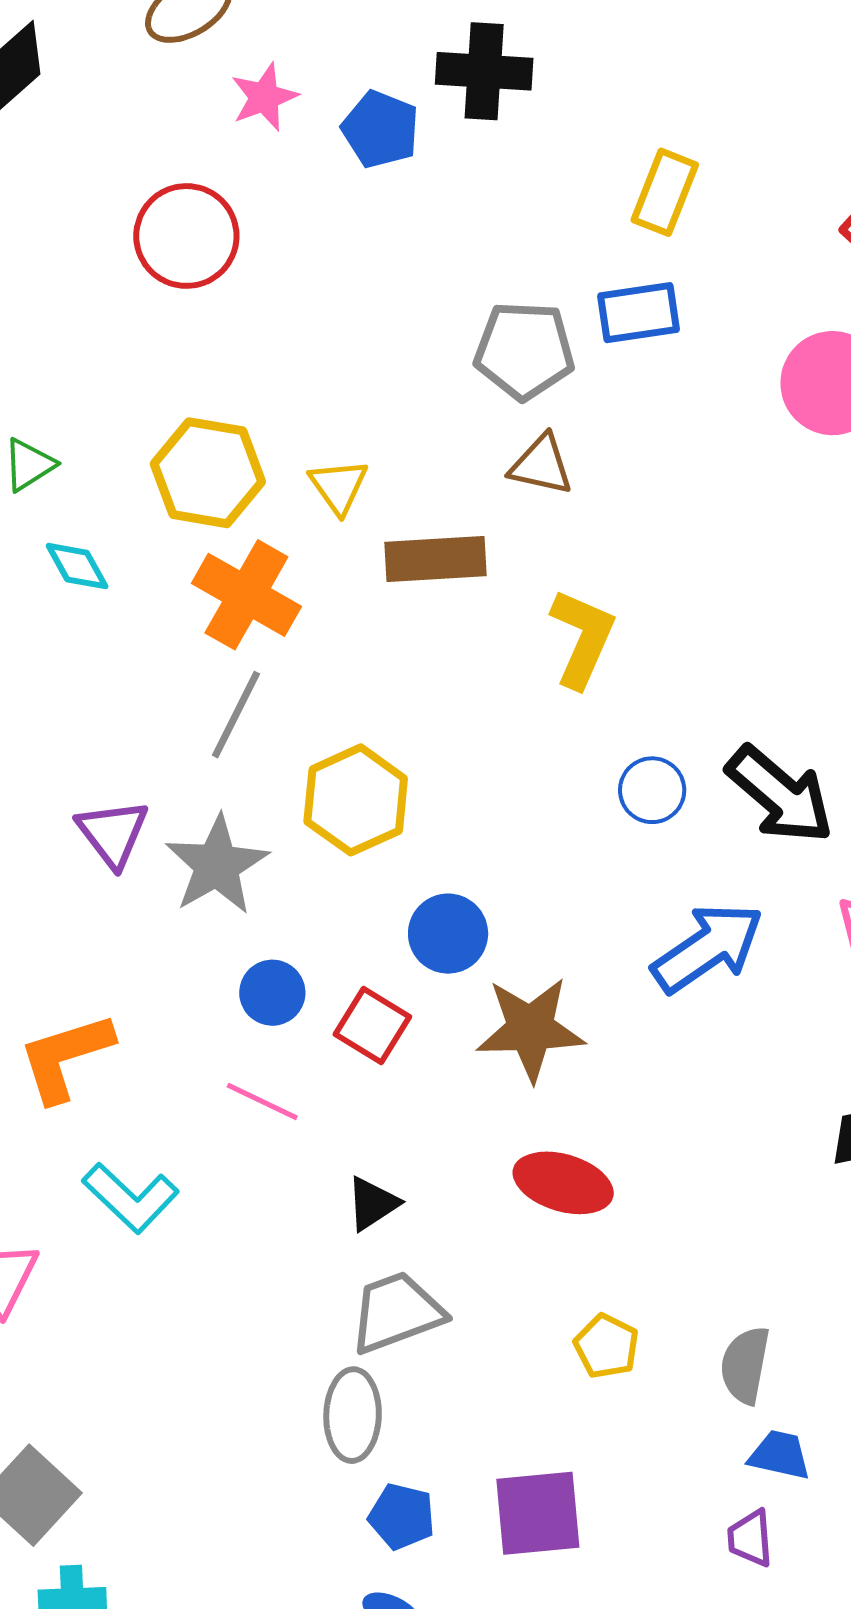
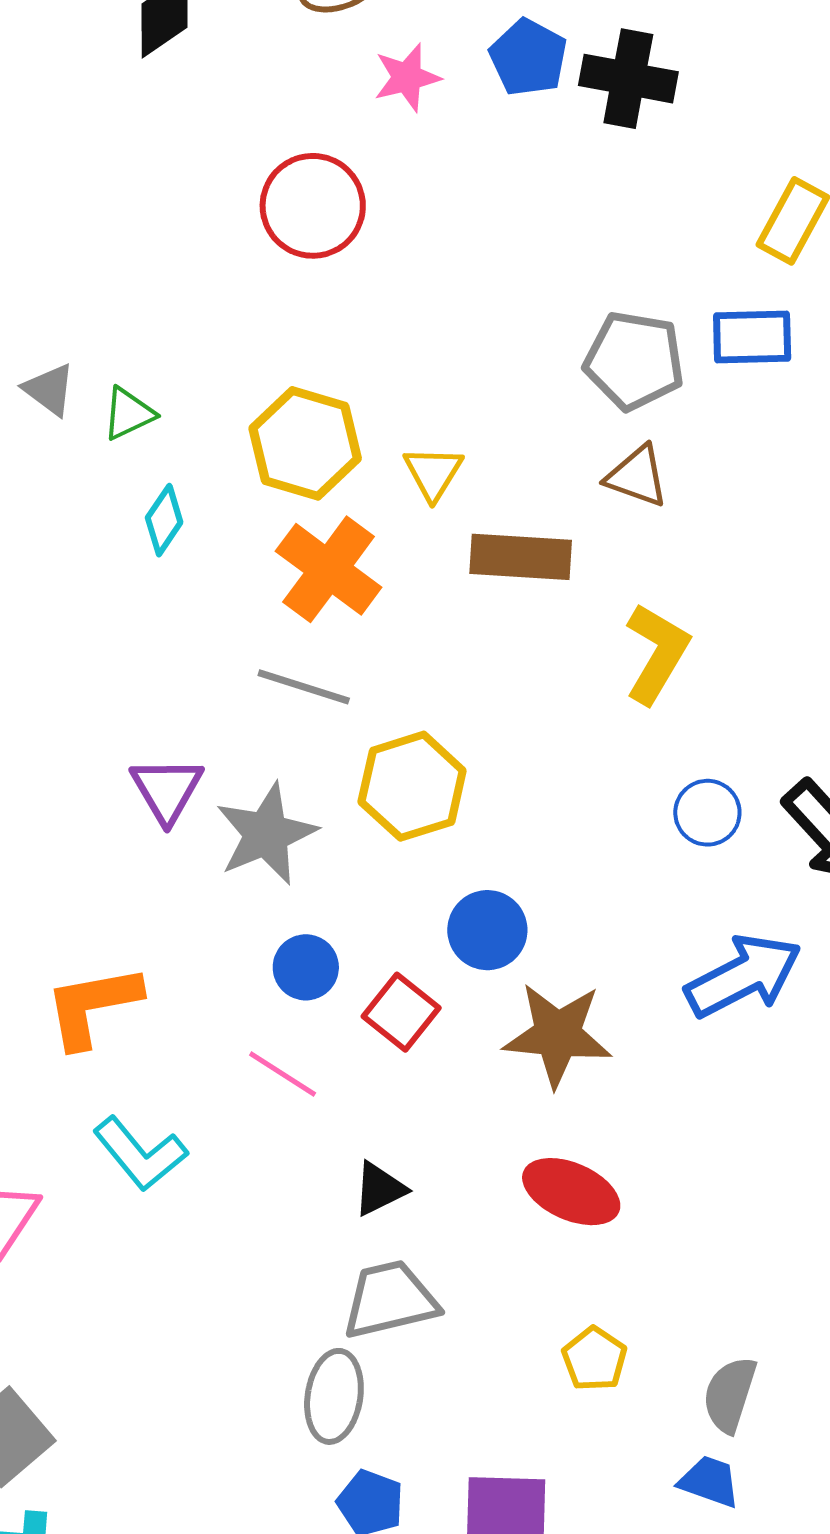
blue pentagon: (380, 129) -> (528, 57), moved
cyan diamond: (77, 566) -> (164, 520), turned 56
gray line: (236, 715) -> (304, 687), turned 74
blue trapezoid: (780, 1455) -> (709, 1482), moved

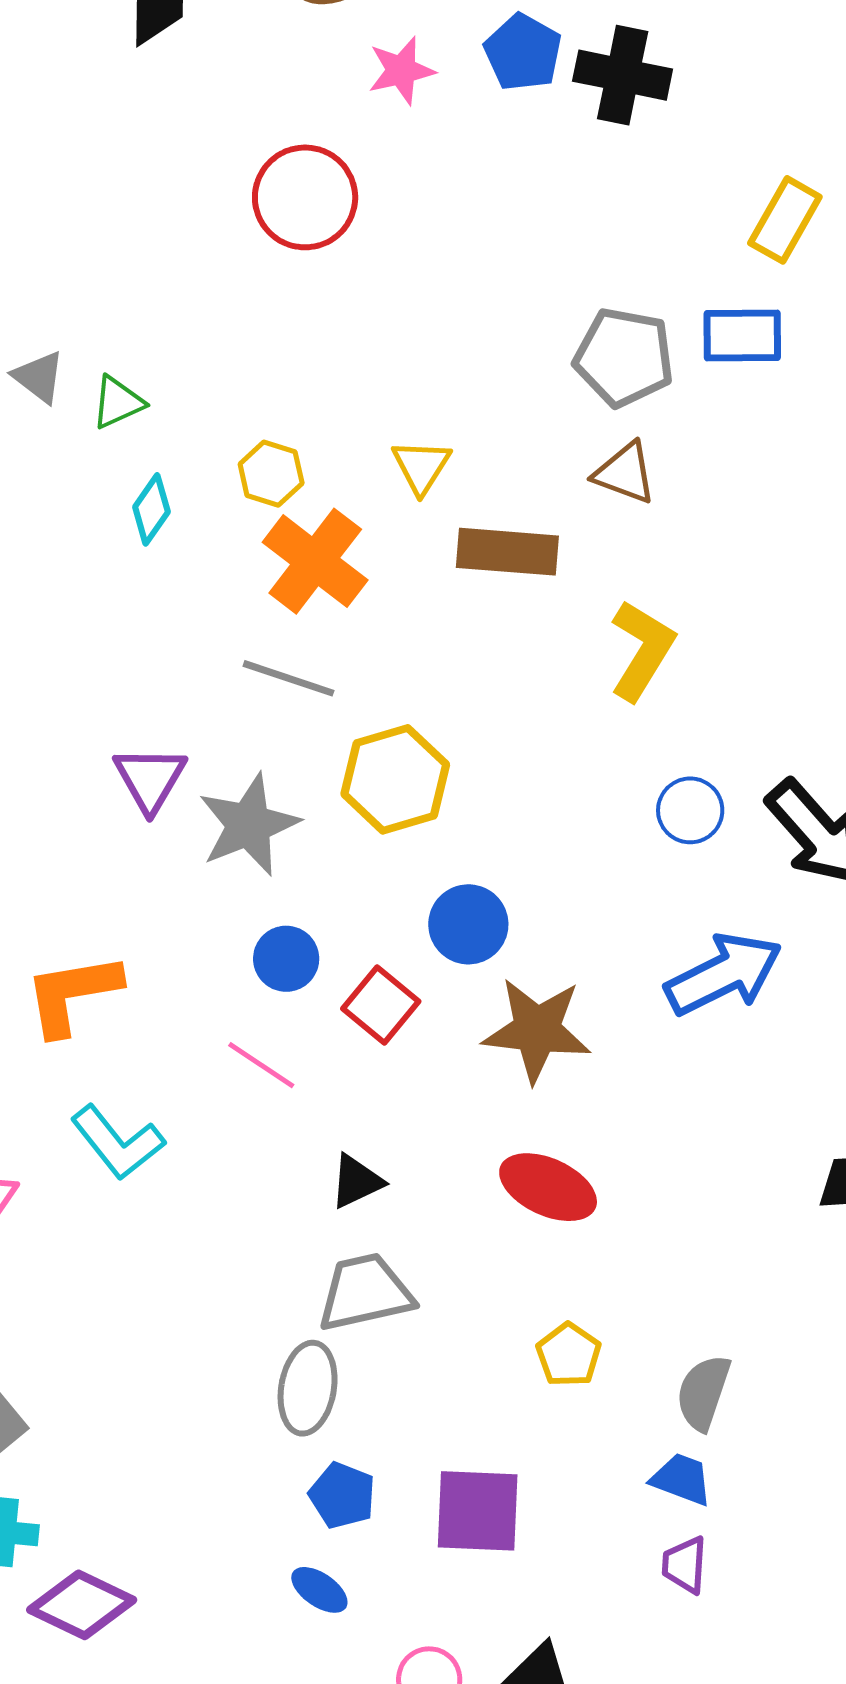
yellow hexagon: (305, 443) -> (271, 474), moved, size x0.6

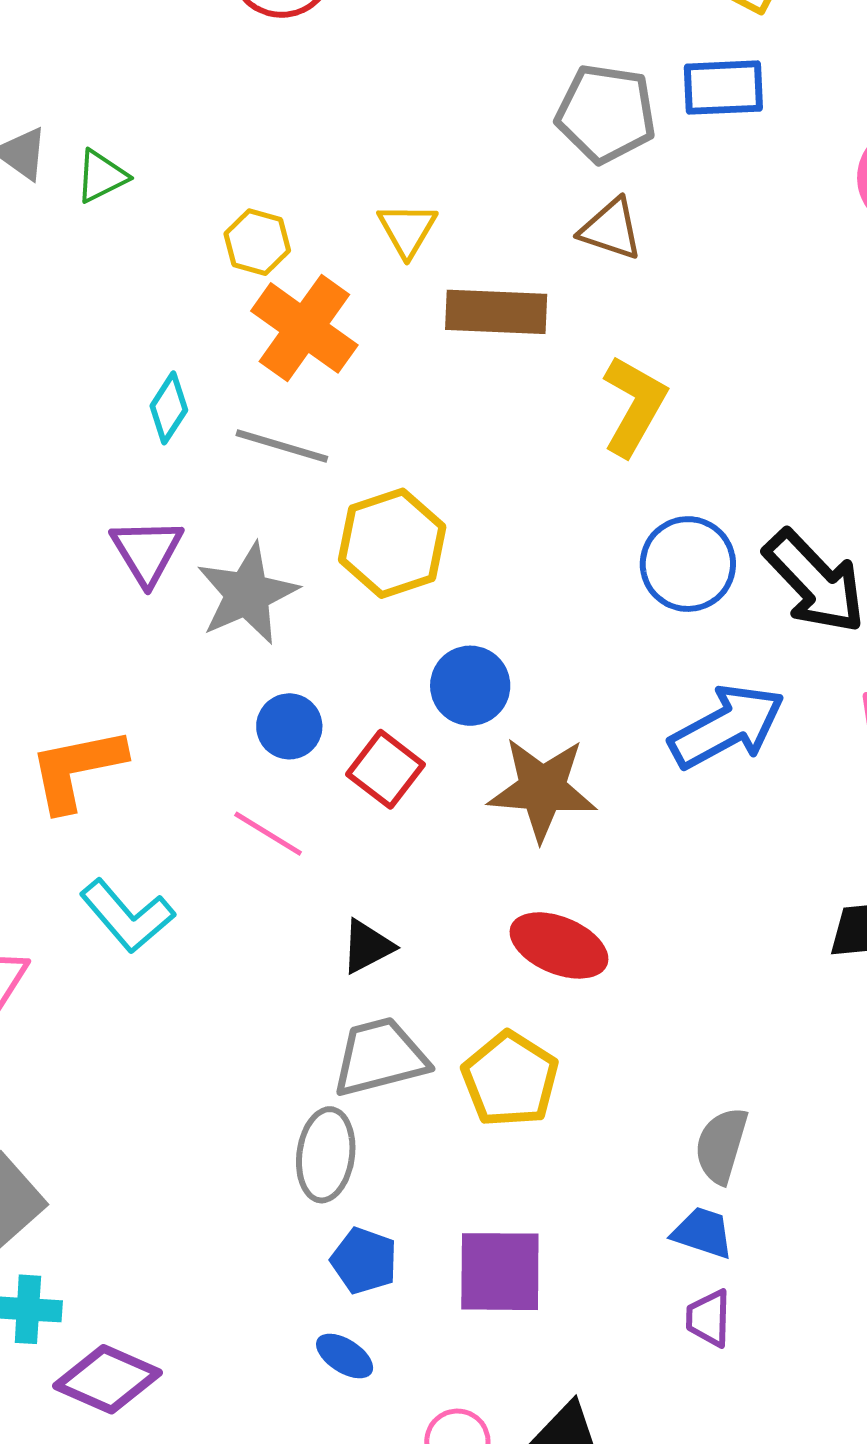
cyan diamond: (151, 509) -> (169, 408), moved
blue circle: (690, 810) -> (688, 564), size x1.4
yellow pentagon: (569, 1355) -> (510, 1079), moved, size x1.5

